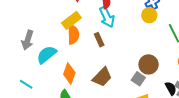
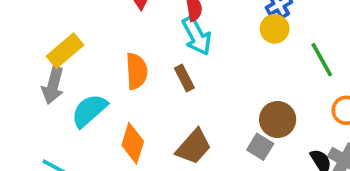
yellow rectangle: (71, 20) -> (65, 51), moved

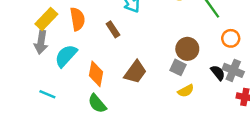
orange semicircle: (137, 71) -> (77, 19), moved
brown rectangle: (184, 78) -> (113, 29), moved

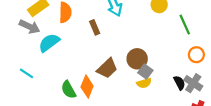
gray arrow: (41, 42) -> (30, 27), turned -84
brown circle: (187, 49) -> (137, 59), moved
orange diamond: (96, 74) -> (87, 86), moved
yellow semicircle: (186, 91) -> (144, 83), moved

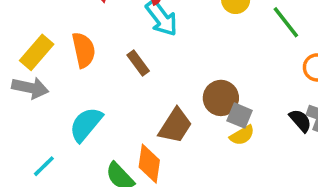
cyan semicircle: (49, 43) -> (86, 124), moved
cyan line: (26, 73) -> (44, 166), turned -64

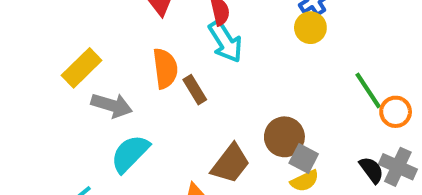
green line: (286, 22) -> (368, 91), moved
orange semicircle: (84, 50) -> (165, 68), moved
gray arrow: (30, 88) -> (112, 105), moved

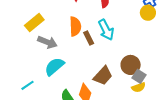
cyan arrow: (225, 41) -> (106, 30), moved

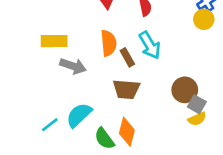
yellow rectangle: (34, 23) -> (54, 41), turned 42
cyan semicircle: (54, 67) -> (79, 115), moved
brown trapezoid: (103, 76) -> (126, 89), moved, turned 55

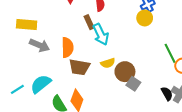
orange semicircle: (109, 43) -> (67, 47), moved
brown rectangle: (127, 57) -> (89, 22), moved
yellow semicircle: (197, 119) -> (108, 63), moved

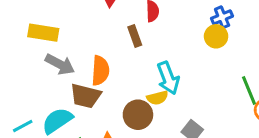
cyan arrow: (101, 34) -> (168, 78), moved
brown trapezoid: (79, 67) -> (86, 96), moved
brown circle: (125, 72) -> (138, 115), moved

